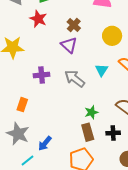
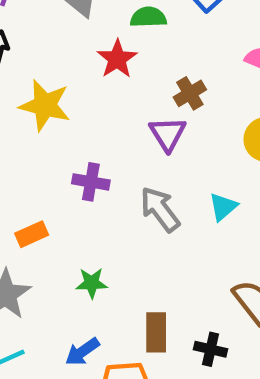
orange rectangle: (22, 105) -> (32, 234), turned 32
green star: (91, 112) -> (92, 283), moved
blue arrow: (45, 143) -> (82, 352), moved

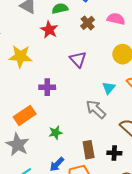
brown cross: (190, 93) -> (88, 23), moved
gray arrow: (160, 209) -> (96, 109), moved
orange rectangle: (32, 234) -> (25, 115), size x1.5

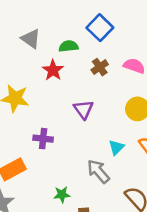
green star: (56, 133) -> (62, 195), moved

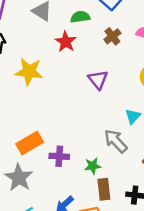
purple cross: (43, 139) -> (59, 156), moved
green star: (62, 195) -> (93, 166), moved

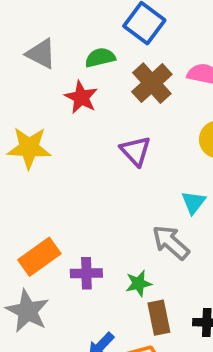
brown cross: (112, 36) -> (152, 83), size x1.5

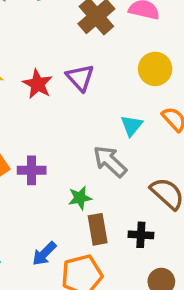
red star: (81, 97) -> (38, 84), moved
purple cross: (86, 273) -> (32, 170), moved

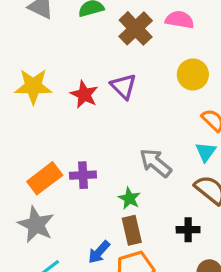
cyan triangle: (132, 126) -> (206, 152), moved
green star: (80, 198) -> (129, 198), turned -30
brown rectangle: (98, 229) -> (132, 230), moved

